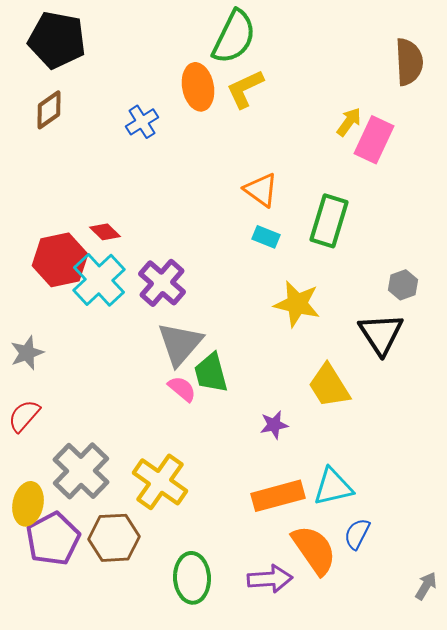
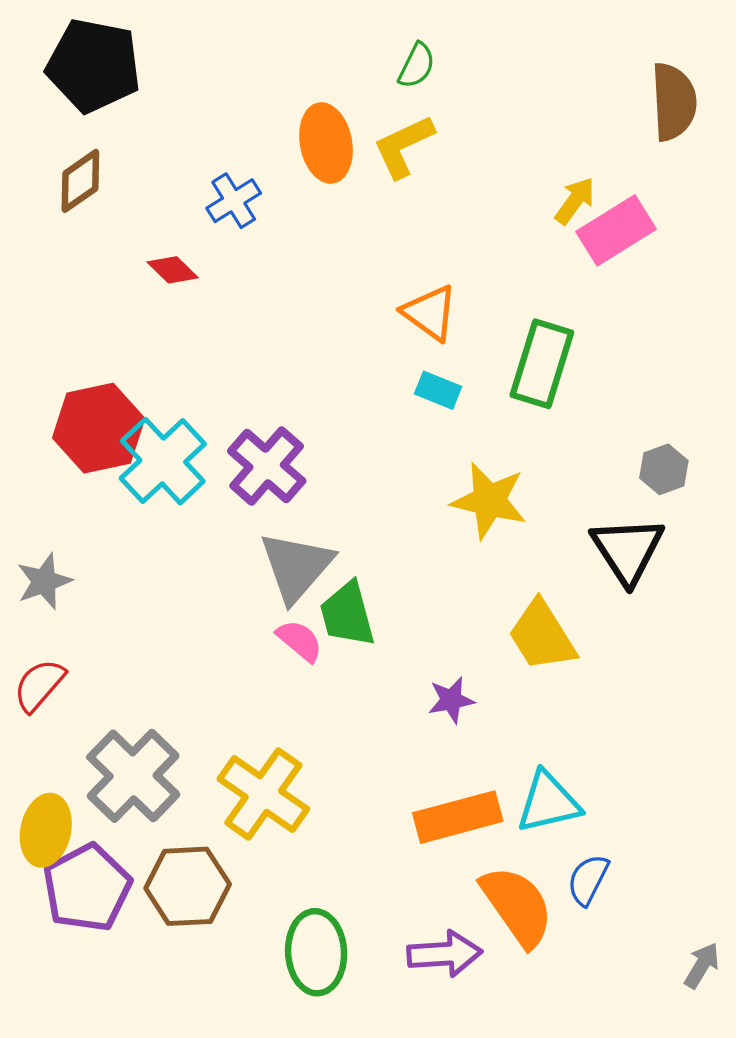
green semicircle: (234, 37) -> (417, 66), moved, size x0.5
pink rectangle: (374, 140) -> (616, 230), turned 33
red diamond: (105, 232) -> (173, 270), moved

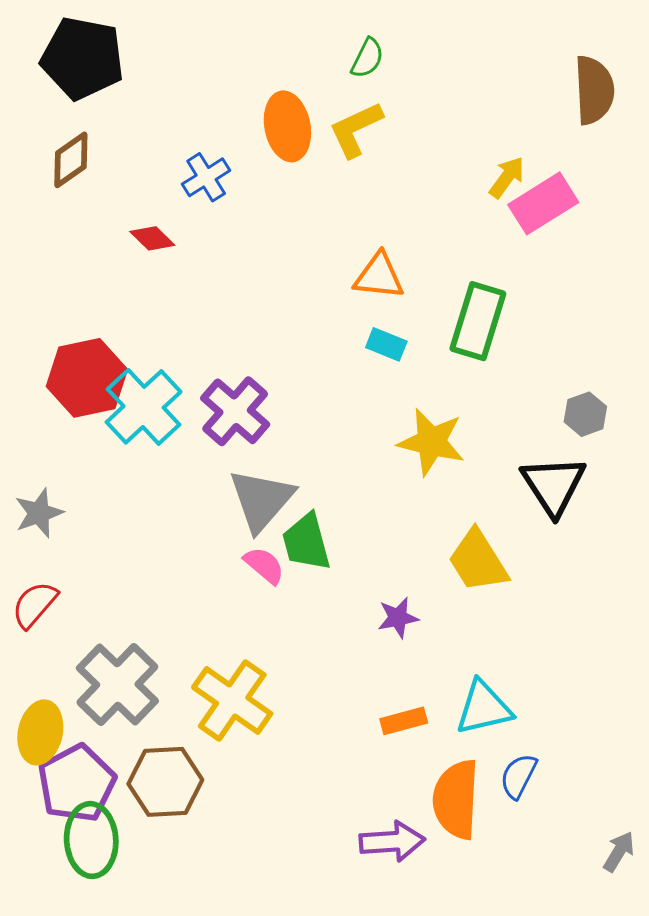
orange triangle: (430, 313) -> (379, 276), turned -30
orange rectangle: (458, 817) -> (404, 721), size x0.6
orange semicircle: (517, 906) -> (456, 799), turned -142
green ellipse: (316, 952) -> (91, 840), moved

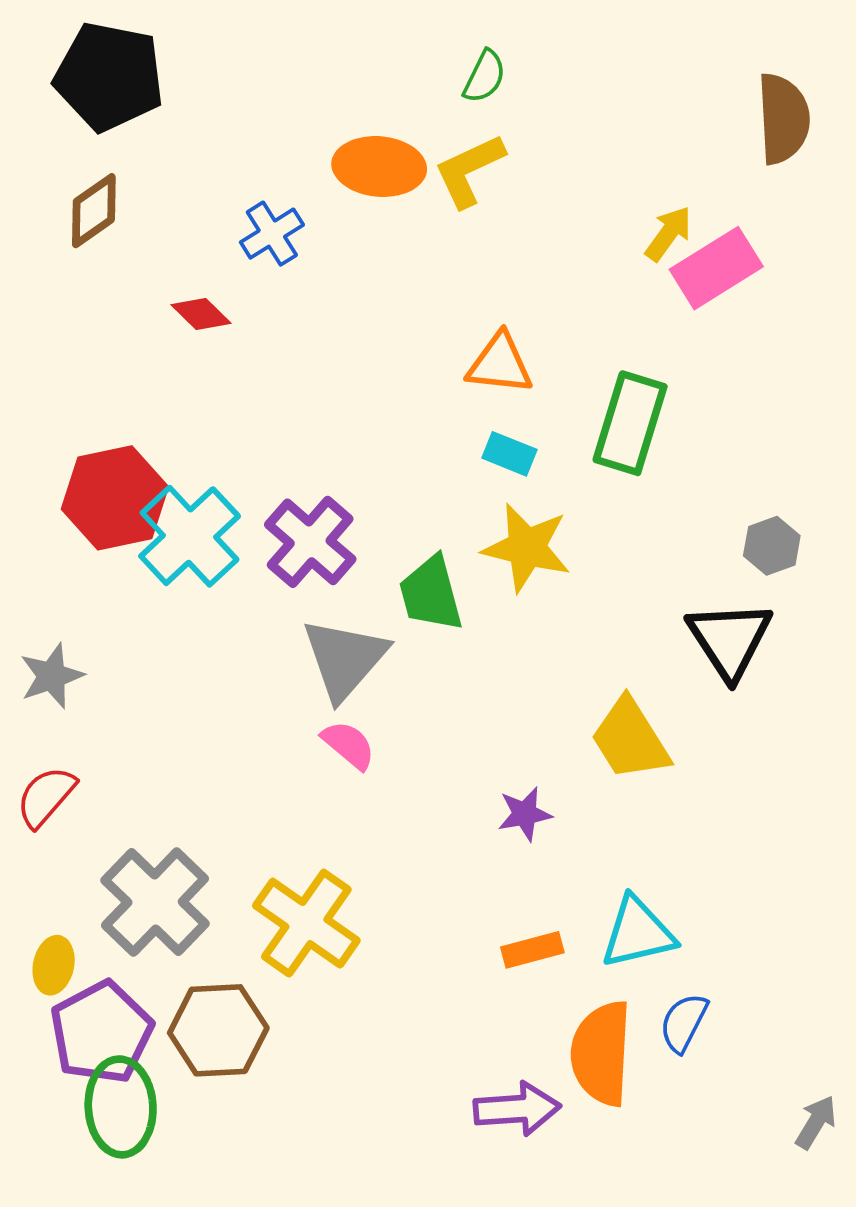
orange ellipse: (287, 126) -> (379, 167), turned -74
yellow star: (431, 442) -> (527, 548), moved
green trapezoid: (306, 542) -> (431, 594), moved
yellow ellipse: (40, 732) -> (54, 965), size x0.7

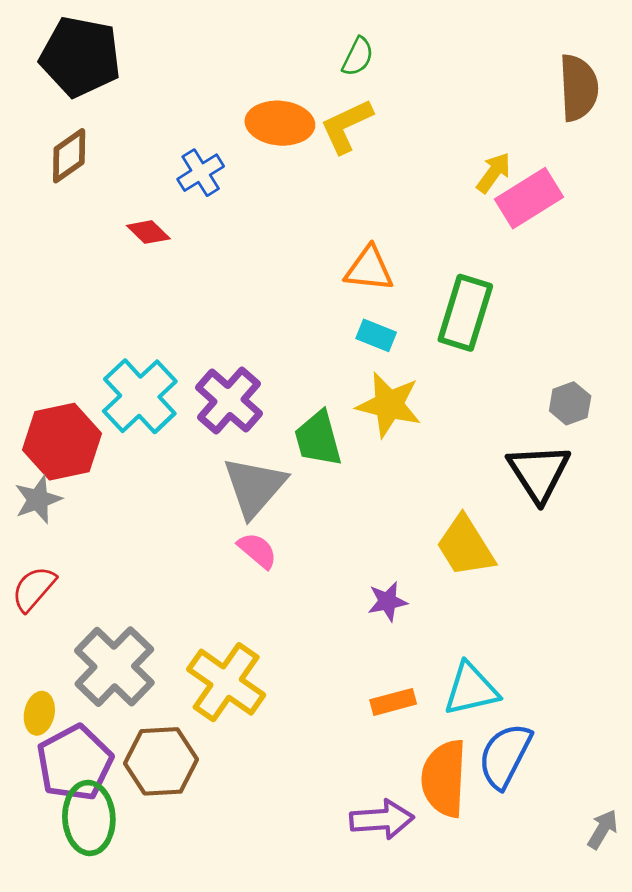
red hexagon: (115, 498) -> (62, 442), moved
blue semicircle: (684, 1023) -> (505, 756), size x1.5

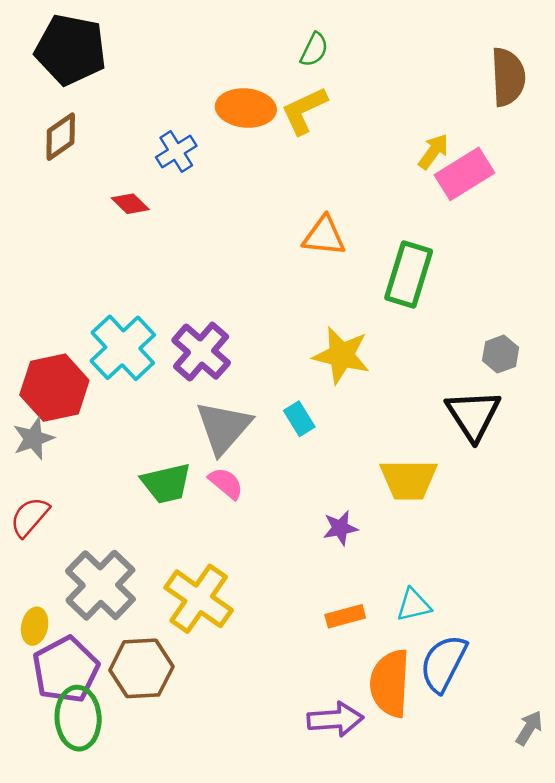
cyan rectangle: (376, 335) -> (299, 419), moved, turned 36
green trapezoid: (318, 439) -> (166, 483), moved, turned -88
yellow trapezoid: (465, 546) -> (409, 480), turned -58
cyan triangle: (471, 689) -> (414, 605), size x0.7

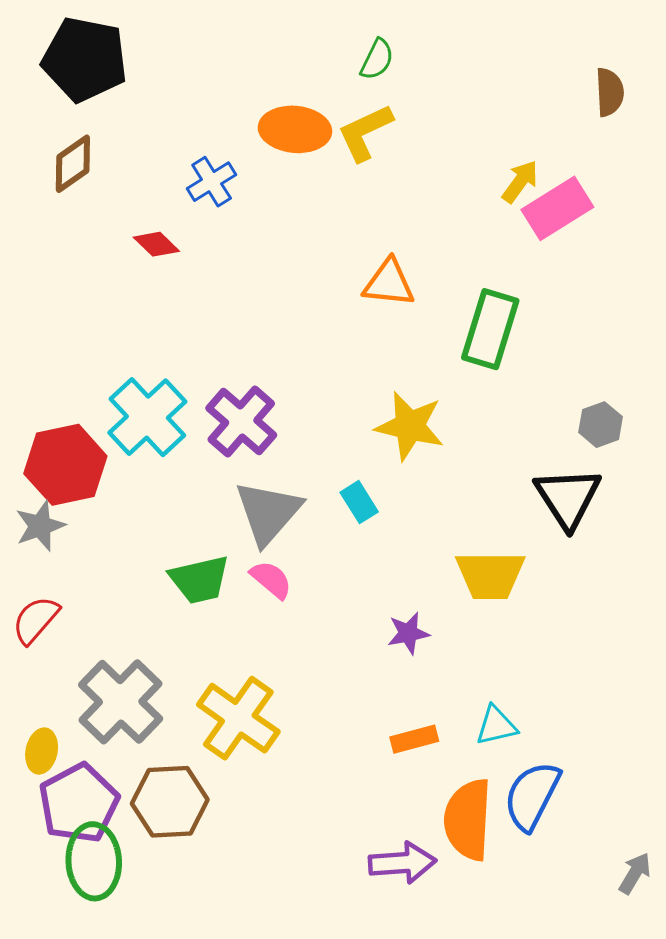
brown semicircle: (508, 77) -> (610, 92), size x0.7

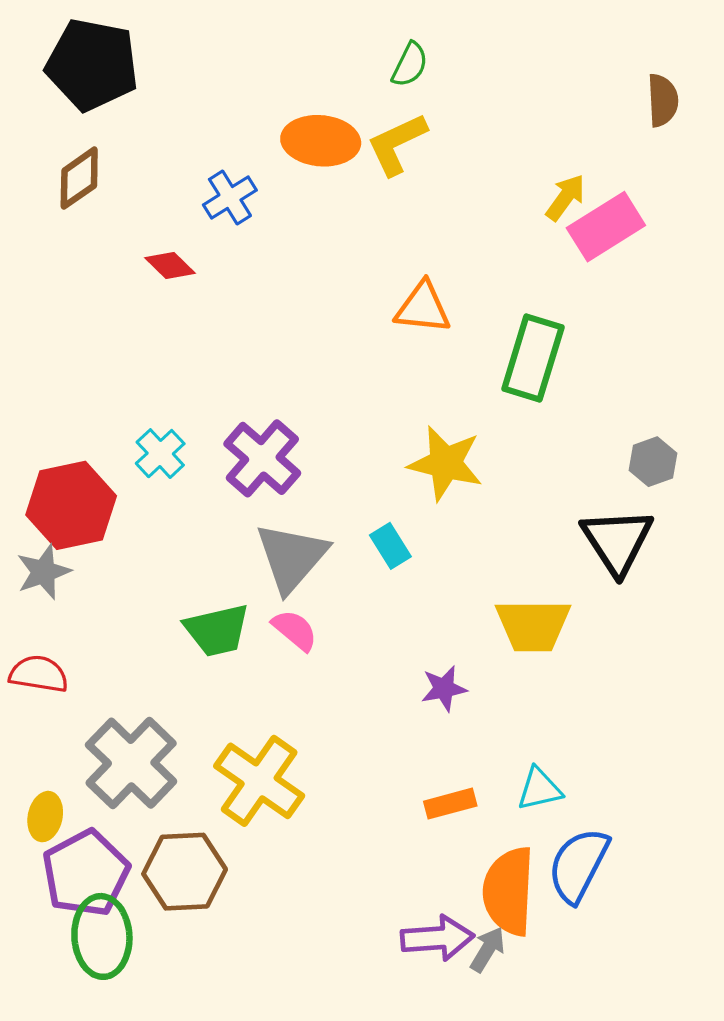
cyan cross: (147, 417) -> (160, 454), size x0.6
red semicircle: (36, 620) -> (39, 674), turned 58
gray arrow: (635, 873) -> (488, 949), moved

